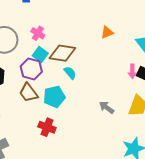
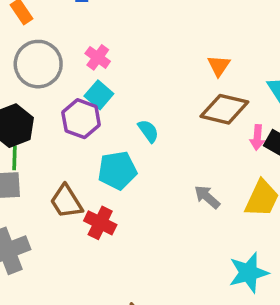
orange triangle: (107, 32) -> (219, 66), turned -40
brown diamond: (62, 53) -> (224, 109), moved
brown trapezoid: (28, 93) -> (66, 202), moved

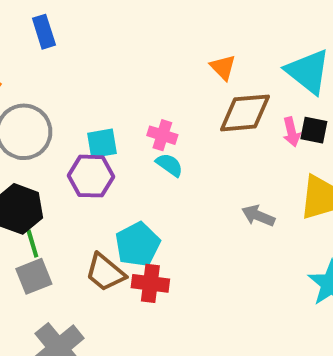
pink cross: (98, 57) -> (162, 135), moved
cyan square: (99, 95) -> (102, 143), turned -32
cyan pentagon: (117, 170) -> (138, 244), moved

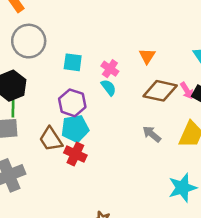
orange triangle: (223, 67) -> (147, 56), moved
brown diamond: (245, 113) -> (160, 91), moved
pink arrow: (291, 132) -> (187, 91), turned -36
purple hexagon: (91, 176) -> (72, 103), moved

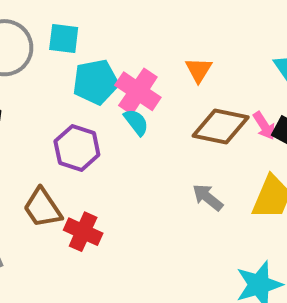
cyan square: (73, 62) -> (64, 39), moved
pink cross: (110, 69) -> (138, 91), size x1.5
cyan pentagon: (75, 129) -> (96, 82), moved

